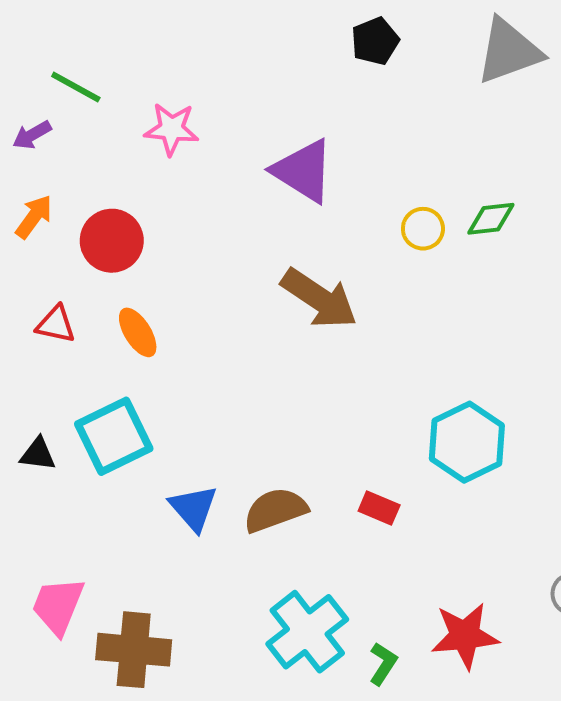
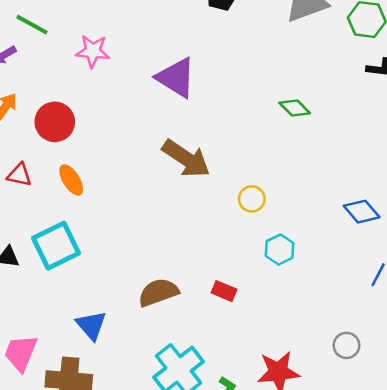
green diamond: (491, 219) -> (295, 108), turned 52
yellow circle: (423, 229) -> (252, 199), moved
cyan hexagon: (467, 442) -> (280, 249), size x0.6
blue triangle: (194, 508) -> (91, 325), moved

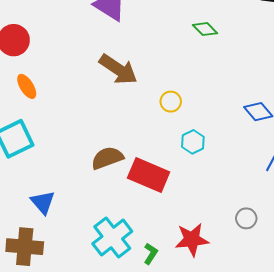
red rectangle: (224, 291) -> (149, 175), size x2.0
brown semicircle: (158, 292) -> (107, 158), moved

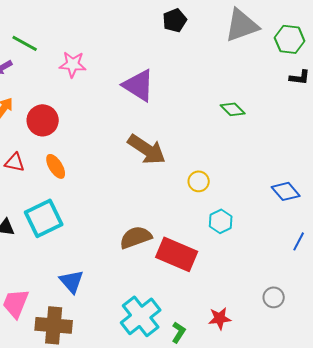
red star: (192, 240) -> (220, 318), size x0.7

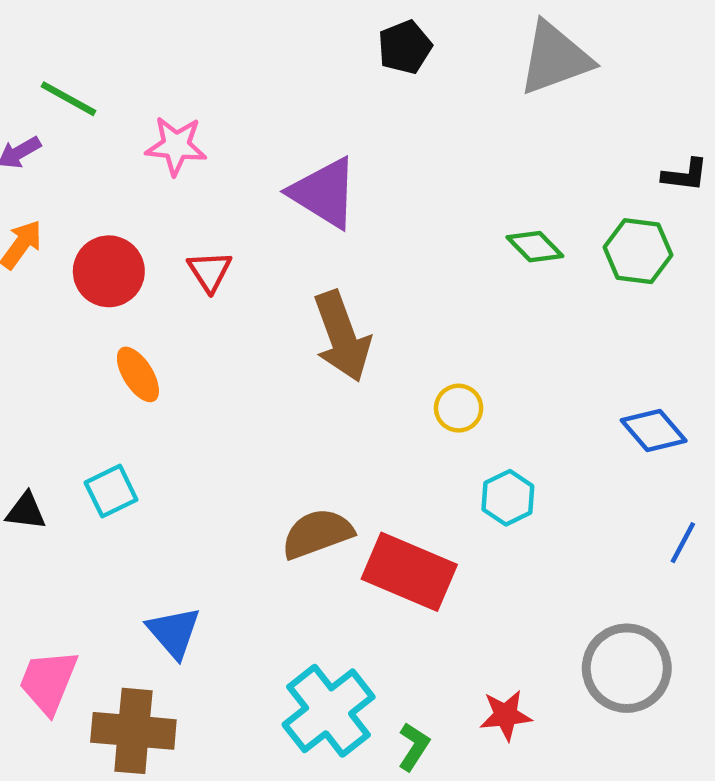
green hexagon: (290, 39) -> (638, 251), moved
brown arrow: (147, 149) -> (342, 336), turned 36
red triangle: (15, 162) -> (210, 271), moved, turned 45
cyan square: (44, 218) -> (111, 491), size x0.6
gray circle: (274, 297) -> (627, 668), size x1.8

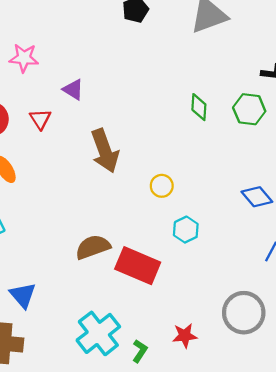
purple triangle: (324, 193) -> (73, 90), moved, size x0.6
green diamond: (535, 247) -> (199, 107), turned 48

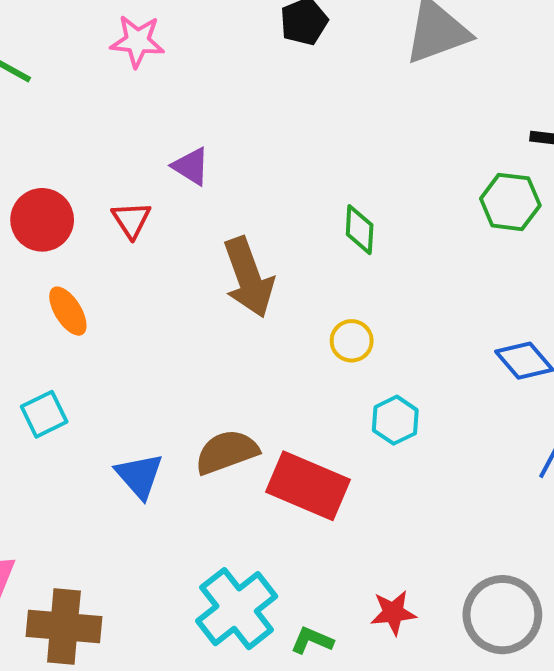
pink star: (24, 58) -> (137, 41), moved
green diamond: (199, 107) -> (360, 230), moved
blue triangle: (23, 295) -> (139, 476), moved
gray circle: (244, 313) -> (502, 615), moved
green L-shape: (140, 351) -> (312, 640), turned -100

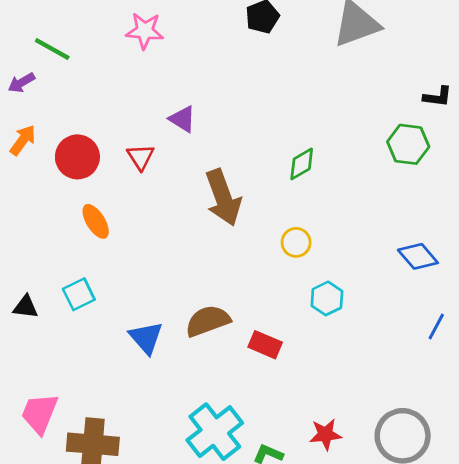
green diamond: (360, 230) -> (302, 164), turned 56
red rectangle: (308, 486) -> (265, 345), size x0.6

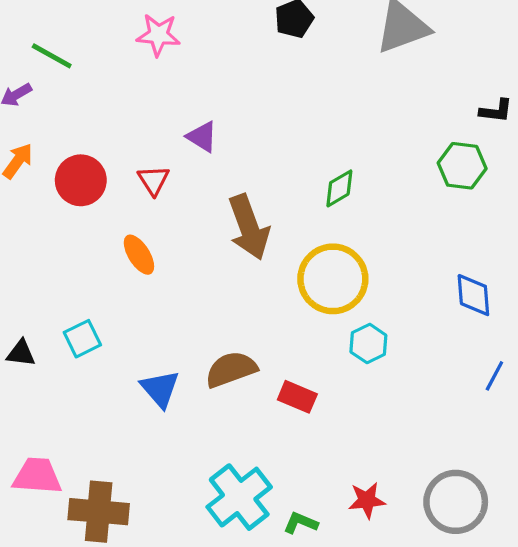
orange ellipse: (96, 221) -> (139, 255), moved
yellow circle: (296, 242) -> (333, 279), size x2.0
blue diamond: (418, 256) -> (473, 295), turned 36
pink trapezoid: (40, 413) -> (37, 476), turned 72

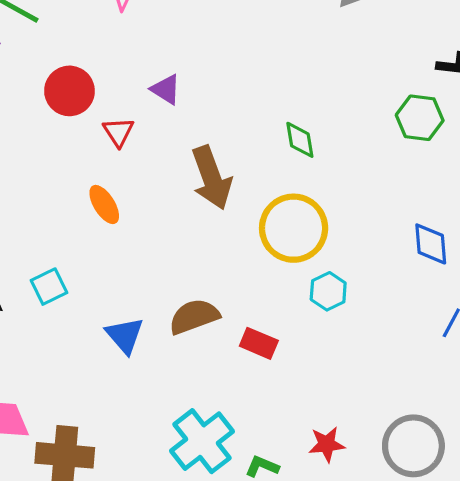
red circle: (81, 180) -> (69, 91), moved
green diamond: (339, 188) -> (300, 140), turned -69

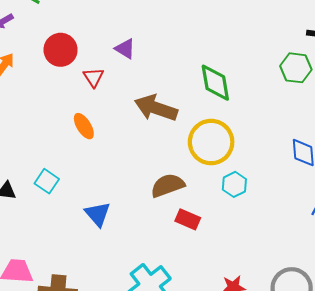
green diamond: (300, 140) -> (215, 83), size x1.5
brown arrow: (211, 178) -> (156, 108), turned 129
cyan square: (49, 287) -> (47, 181), turned -30
brown semicircle: (194, 317) -> (168, 185), moved

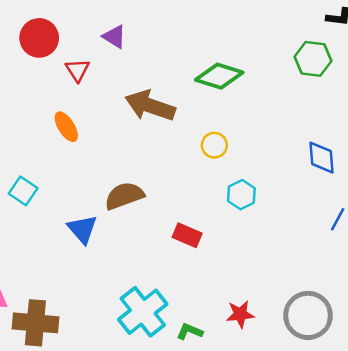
green diamond: (215, 83) -> (219, 76), turned -63
yellow circle: (211, 142) -> (214, 145), size x0.5
brown semicircle: (168, 185) -> (124, 196), moved

